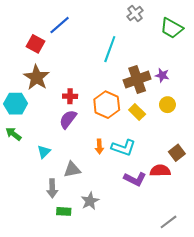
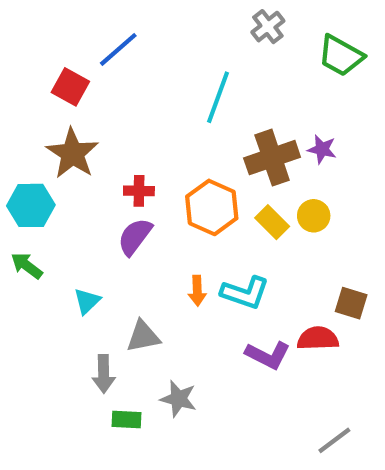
yellow circle: (167, 105) -> (314, 216), moved
brown square: (177, 153) -> (351, 303), turned -35
gray star: (90, 201) -> (178, 399), turned -30

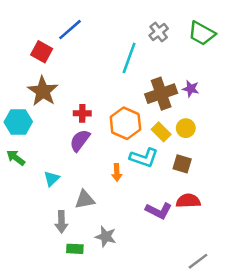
gray cross: (268, 27) -> (159, 32), moved
cyan L-shape: (245, 293) -> (144, 158), moved
brown square: (351, 303) -> (182, 164), moved

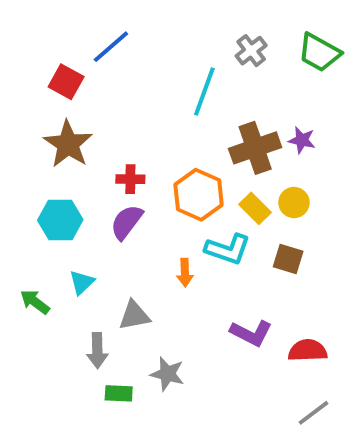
cyan hexagon: (18, 122) -> (60, 220), moved
green arrow: (16, 158) -> (35, 302), moved
red semicircle: (188, 201) -> (308, 351), moved

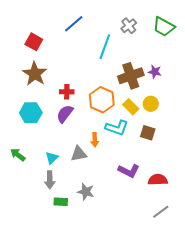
blue line: (111, 47) -> (74, 24), moved
cyan triangle: (82, 282) -> (52, 158), moved
gray triangle: (134, 315) -> (79, 154), moved

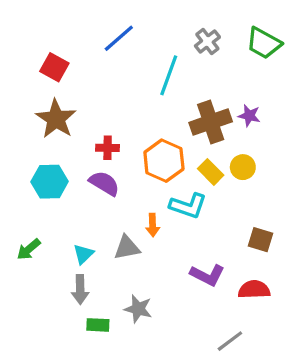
purple semicircle: (65, 114) -> (104, 183), turned 84
brown square: (148, 133) -> (261, 240), moved
green arrow: (18, 155) -> (29, 249), turned -77
gray line: (161, 212) -> (230, 341), moved

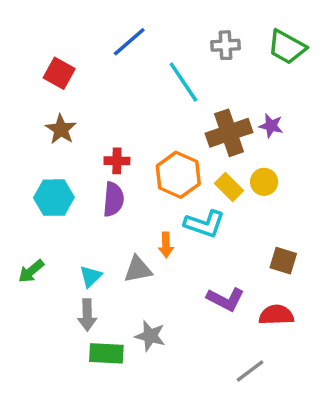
gray cross: (207, 41) -> (225, 45), turned 35
cyan line: (169, 75) -> (183, 82), turned -54
brown star: (56, 119) -> (61, 129), size x0.7
purple semicircle: (104, 183) -> (113, 199), turned 64
green rectangle: (98, 325) -> (106, 353), size x1.4

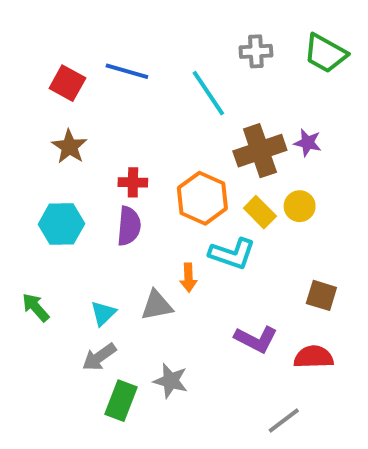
blue line: (129, 42) -> (127, 71), moved, turned 57
green arrow: (31, 271) -> (36, 307), turned 88
gray arrow: (87, 315) -> (99, 357), turned 56
green rectangle: (106, 353) -> (121, 401), turned -72

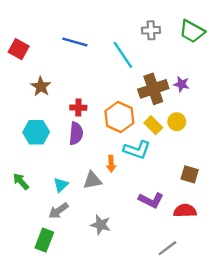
red square: (67, 83) -> (19, 49), moved
green rectangle: (121, 401) -> (44, 240), moved

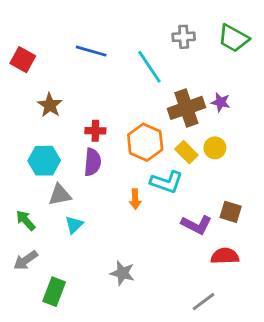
gray triangle: (92, 180) -> (60, 195), moved
purple L-shape: (151, 200) -> (196, 225), moved
gray arrow: (58, 211) -> (26, 260), moved

